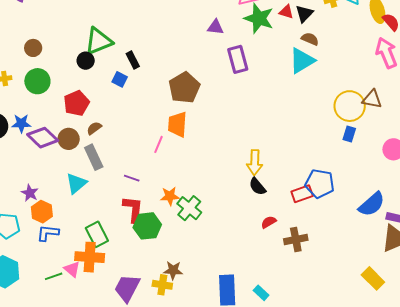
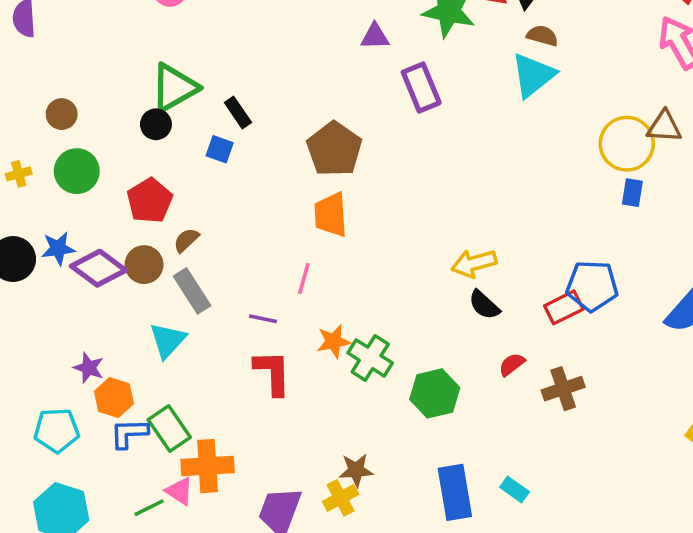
pink line: (158, 144) -> (304, 278), moved
yellow arrow: (255, 162) -> (474, 263), turned 80
green hexagon: (147, 226) -> (435, 393), moved
green rectangle: (97, 234) -> (169, 428), moved
yellow cross: (162, 285) -> (341, 498), turned -30

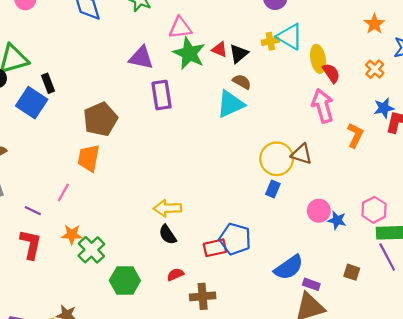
purple triangle: (375, 36) -> (141, 58), size x1.4
blue square: (220, 149) -> (32, 103), size x1.8

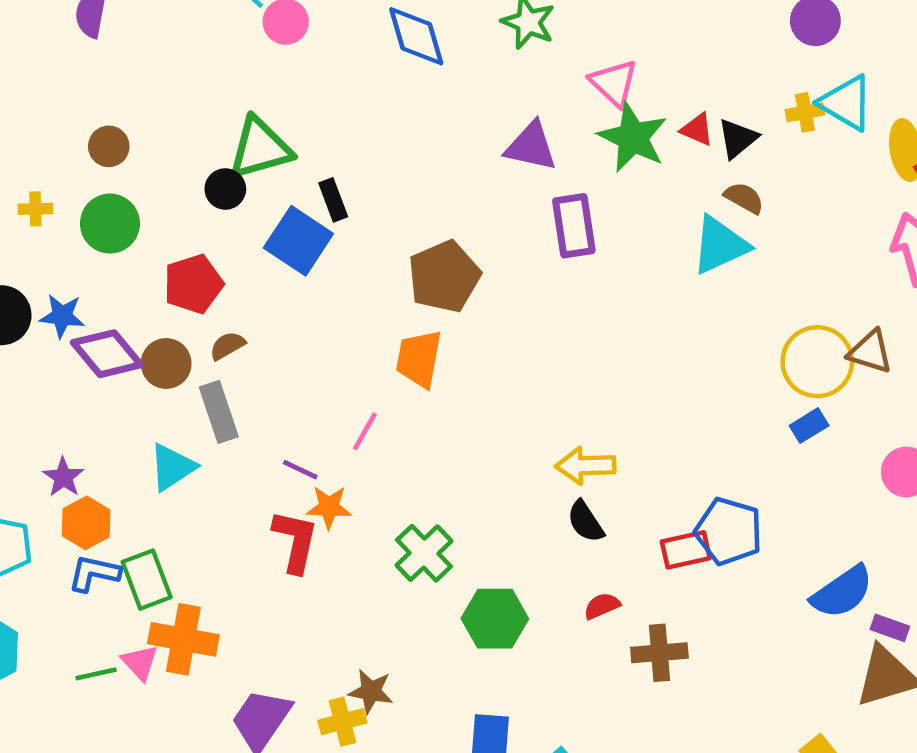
pink triangle: (180, 28) -> (614, 83), turned 50
blue rectangle: (273, 189) -> (809, 426), turned 35
orange star: (72, 235) -> (329, 507), moved

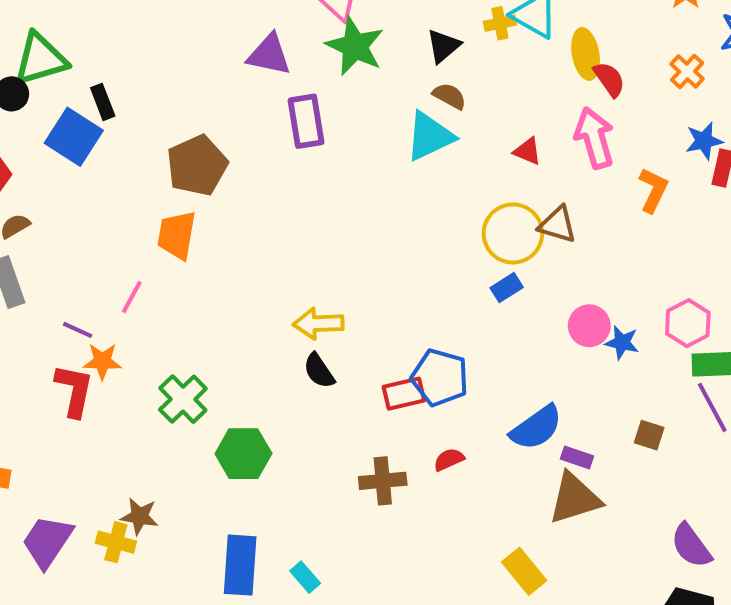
red triangle: (697, 129) -> (527, 151), moved
red semicircle: (602, 606) -> (449, 459), moved
yellow cross: (342, 722) -> (116, 542), turned 30

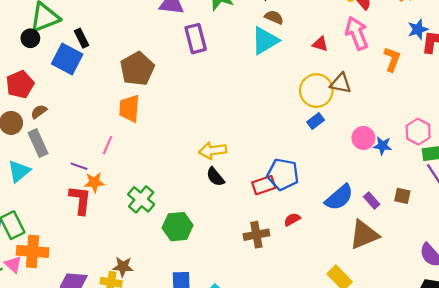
purple rectangle: (577, 457) -> (372, 200), moved, turned 35

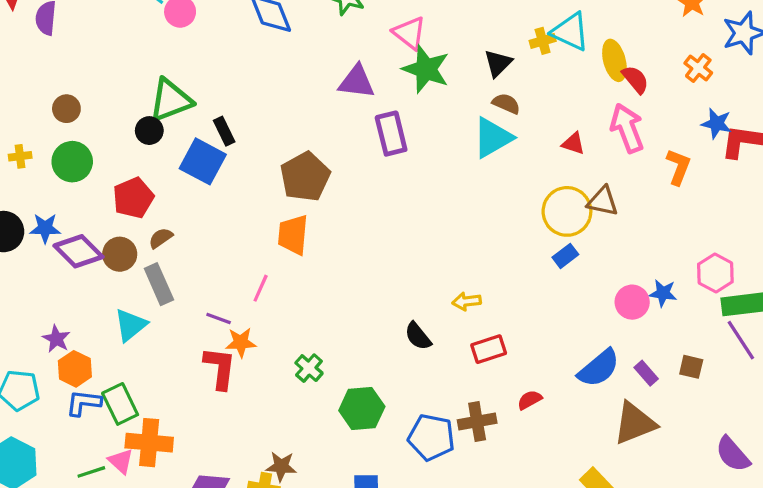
blue star: (418, 29) -> (717, 123), turned 30
pink circle: (363, 138) -> (632, 302), moved
yellow arrow: (213, 150) -> (467, 301), moved, size x0.7
blue pentagon: (283, 174) -> (431, 437), moved
green cross: (141, 199) -> (309, 368), size x0.7

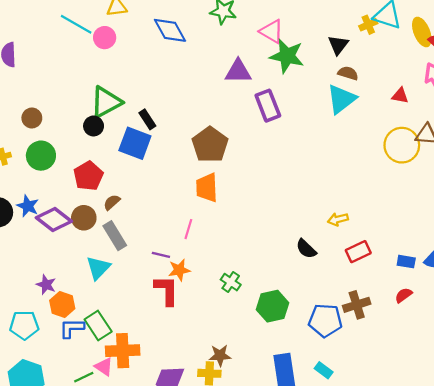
blue star: (45, 228) -> (28, 206), turned 30
blue rectangle: (565, 256) -> (406, 262), moved, turned 54
red semicircle: (530, 400) -> (404, 295), moved

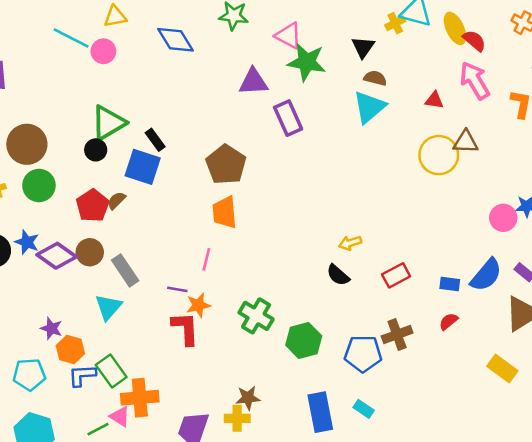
brown circle: (32, 118) -> (27, 144), size x1.8
brown semicircle: (112, 202) -> (116, 201), moved
yellow arrow: (338, 219) -> (350, 243), moved
green cross: (231, 282) -> (256, 316), size x1.5

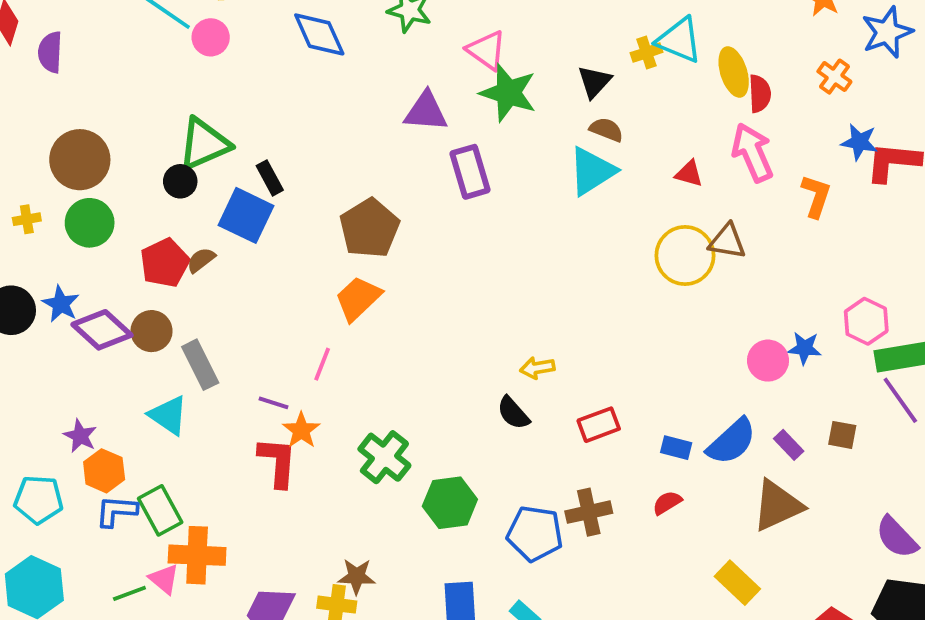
red semicircle: (474, 41) -> (760, 94), turned 40
orange trapezoid: (225, 212) -> (358, 298), turned 44
orange star: (198, 305) -> (301, 430), turned -30
cyan triangle: (108, 307) -> (168, 415), turned -44

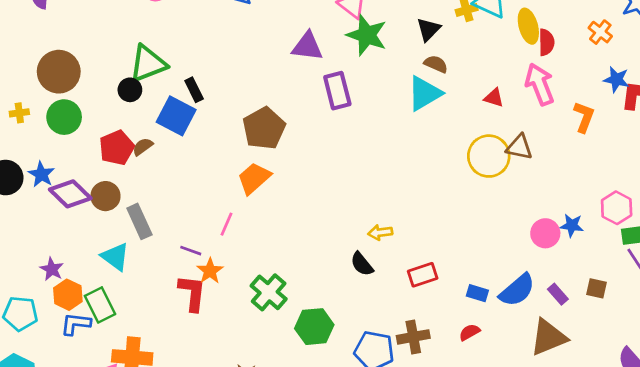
green rectangle: (160, 510) -> (100, 305), moved

